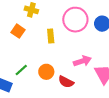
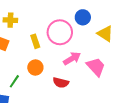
pink circle: (75, 20) -> (60, 32), moved
orange circle: (46, 72) -> (35, 67), moved

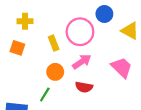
pink arrow: (72, 59) -> (82, 62), moved
green line: (14, 81) -> (45, 94), moved

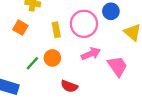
pink arrow: (82, 62) -> (91, 54), moved
red semicircle: (84, 87) -> (69, 86), moved
green line: (45, 94) -> (32, 63), moved

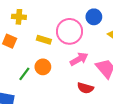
yellow rectangle: (56, 30) -> (44, 40), turned -56
red semicircle: (69, 86) -> (85, 88), moved

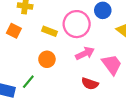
green line: (24, 74) -> (28, 82), moved

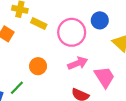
yellow rectangle: (50, 31) -> (39, 24), moved

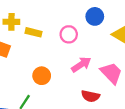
pink circle: (72, 32) -> (69, 34), size x0.6

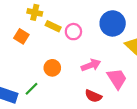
blue circle: (95, 16) -> (113, 23), size x1.5
pink circle: (69, 34) -> (73, 32), moved

